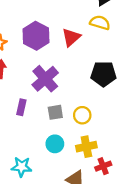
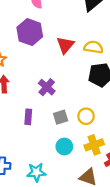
yellow semicircle: (100, 23) -> (93, 47), moved
purple hexagon: (36, 36) -> (30, 32), moved
purple cross: (45, 79) -> (47, 87), size x0.7

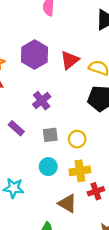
purple hexagon: (30, 32) -> (35, 55), moved
purple rectangle: (28, 117) -> (16, 128), turned -64

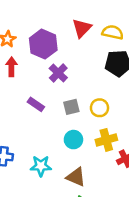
purple hexagon: (35, 55) -> (43, 44), moved
brown triangle: (67, 204) -> (76, 177), moved

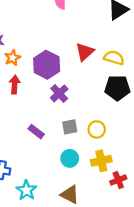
purple rectangle: (36, 104) -> (36, 132), moved
cyan star: (41, 166) -> (26, 190), moved, turned 30

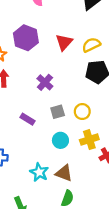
yellow semicircle: (114, 58) -> (91, 45), turned -36
purple hexagon: (47, 65) -> (26, 38), moved
cyan star: (26, 190) -> (39, 172), moved

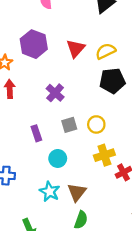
purple rectangle: (27, 119) -> (36, 133), turned 40
cyan circle: (60, 140) -> (58, 158), moved
brown triangle: (64, 173) -> (77, 192), turned 48

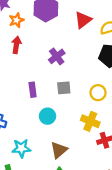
yellow circle: (96, 124) -> (98, 93), moved
yellow cross: (104, 155) -> (90, 121), turned 30
cyan star: (50, 192) -> (21, 148), moved, turned 30

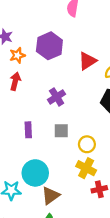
yellow circle: (98, 93) -> (87, 144), moved
cyan circle: (48, 116) -> (35, 173), moved, size x1.5

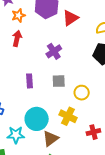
red triangle: (87, 61) -> (70, 18), moved
yellow cross: (86, 168) -> (68, 116), moved

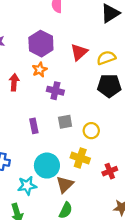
orange star: (18, 15) -> (40, 70), moved
red triangle: (70, 18) -> (79, 52), moved
purple cross: (54, 51) -> (55, 91), turned -35

